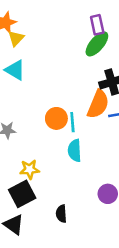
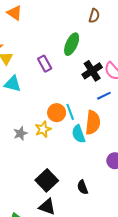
purple rectangle: (97, 25) -> (45, 64), moved
orange semicircle: (98, 104) -> (93, 123), moved
yellow star: (30, 169) -> (43, 129), moved

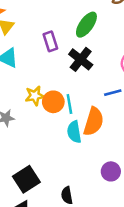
black cross: (92, 71) -> (81, 59), moved, turned -30
yellow star: (43, 129) -> (35, 96), moved

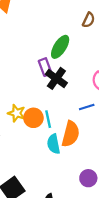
purple rectangle: (50, 41) -> (45, 67), moved
yellow star: (35, 96) -> (17, 113), turned 30

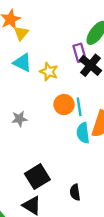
yellow star: (17, 113) -> (49, 72), moved

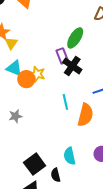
orange circle: (64, 105) -> (26, 79), moved
cyan semicircle: (83, 133) -> (70, 156), moved
black semicircle: (75, 192) -> (56, 175), moved

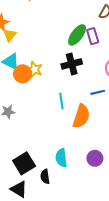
purple rectangle: (62, 56) -> (93, 36), moved
black cross: (72, 66) -> (72, 64), turned 36

